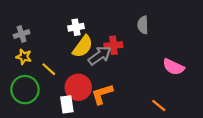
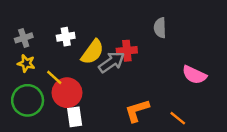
white cross: (76, 27) -> (66, 37), moved
red circle: (78, 87) -> (67, 93), moved
orange L-shape: (102, 94) -> (137, 111), moved

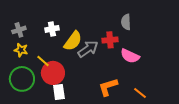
red cross: (127, 51) -> (110, 40), moved
pink semicircle: (194, 75) -> (130, 56), moved

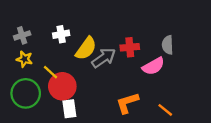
gray semicircle: (126, 22) -> (168, 45), moved
pink semicircle: (130, 56) -> (153, 66), turned -54

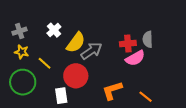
white cross: (61, 34) -> (54, 30), turned -32
red cross: (130, 47) -> (128, 44), moved
red circle: (62, 86) -> (76, 76), moved

